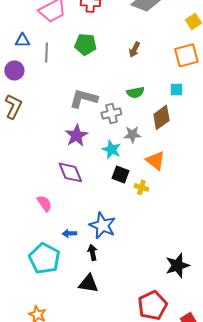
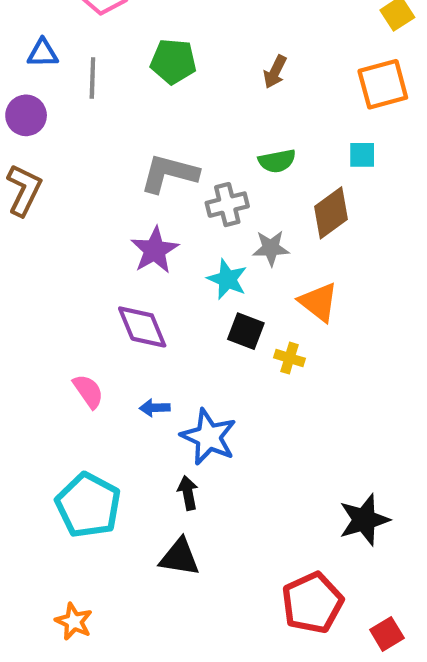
blue arrow: (69, 233) -> (155, 408), moved

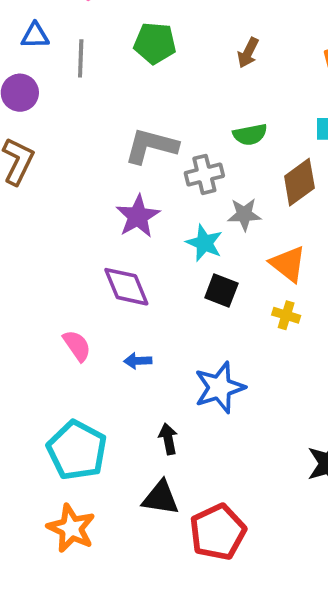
yellow cross: (289, 358) -> (286, 315), moved
blue star: (209, 437) -> (220, 387), moved, turned 30
red pentagon: (312, 603) -> (218, 532), moved
orange star: (74, 621) -> (71, 528), moved, size x1.4

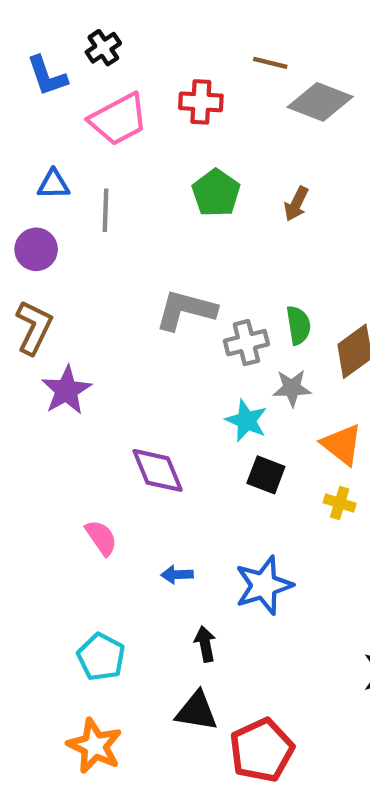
green pentagon: (155, 43) -> (216, 193), moved, turned 30
green semicircle: (250, 135) -> (298, 325), moved, turned -88
purple star: (138, 216) -> (66, 390), moved
blue arrow: (138, 361) -> (177, 575), moved
cyan pentagon: (77, 450) -> (101, 657), size x0.7

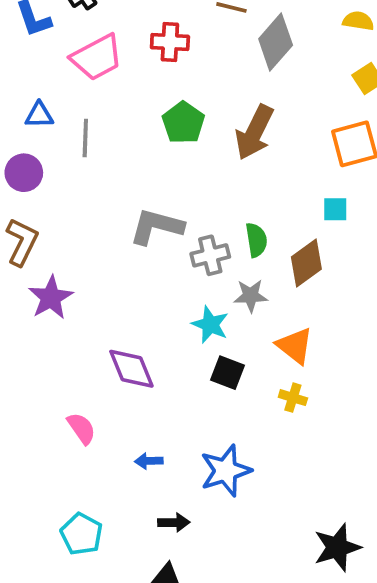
gray diamond: (320, 102) -> (276, 42), turned -70
brown arrow: (296, 204) -> (254, 132), size x1.8
black arrow: (205, 644) -> (174, 523), turned 100

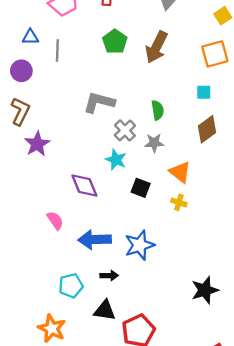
gray cross: (210, 255) -> (125, 130), moved, turned -30
brown diamond: (306, 263) -> (207, 129), moved
cyan star: (210, 325) -> (116, 160), moved
blue arrow: (149, 461) -> (95, 240), size x2.0
cyan pentagon: (81, 534) -> (71, 286), moved, turned 30

